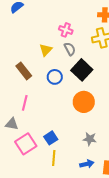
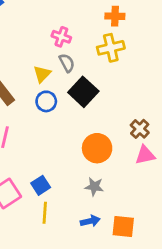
yellow triangle: (46, 50) -> (42, 74), moved
orange circle: (84, 102) -> (97, 148), moved

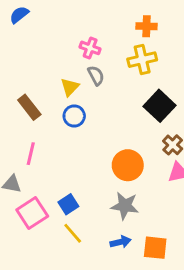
black square: (83, 92) -> (160, 106), moved
gray star: (94, 187) -> (125, 206), size x1.4
yellow line: (45, 213) -> (73, 233), turned -45

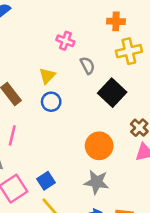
yellow cross: (142, 60) -> (129, 51), moved
gray semicircle: (96, 75) -> (87, 65), moved
black square: (160, 106) -> (112, 93), moved

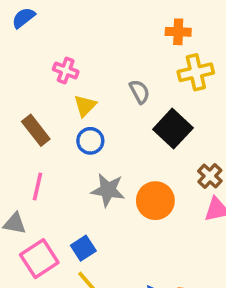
pink cross: (65, 41) -> (66, 70), moved
gray star: (97, 182) -> (108, 190), moved

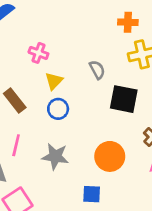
black square: (173, 129) -> (124, 99), turned -32
gray star: (108, 190) -> (55, 156), moved
blue square: (83, 248) -> (92, 194), moved, turned 36

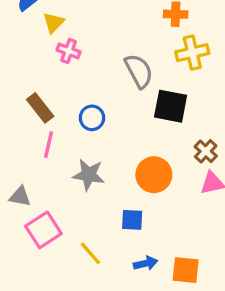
gray semicircle: (97, 70) -> (139, 71), size x1.5
yellow triangle: (54, 81) -> (54, 23), moved
pink line: (16, 145) -> (48, 145), moved

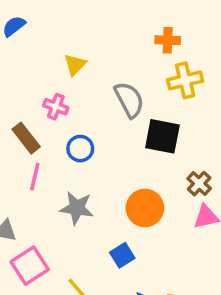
yellow triangle: (54, 23) -> (75, 65), moved
pink cross: (69, 51) -> (56, 107), moved
blue square: (132, 220) -> (122, 255), turned -35

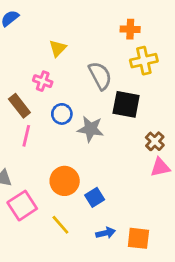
gray star: (77, 208) -> (91, 129), moved
orange circle: (145, 208) -> (65, 181), moved

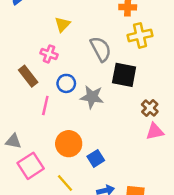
pink line: (26, 136) -> (45, 106), moved

